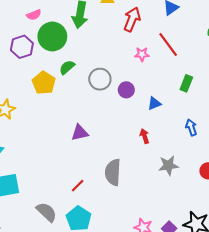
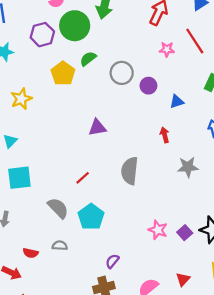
red line: (78, 186) -> (83, 178), moved

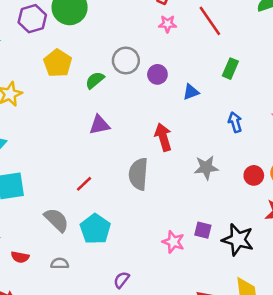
pink star: (167, 49) -> (168, 24), moved
green semicircle: (88, 59) -> (95, 80), moved
red arrow: (165, 135) -> (163, 137), moved, size x1.5
purple square: (185, 233) -> (203, 230), moved, turned -32
red semicircle: (31, 253) -> (20, 257), moved

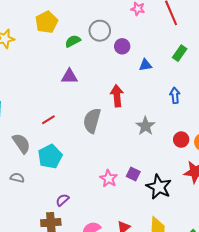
gray star: (206, 168) -> (145, 126), turned 30

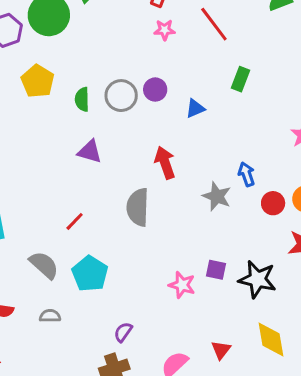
gray circle: (100, 31) -> (121, 96), moved
green semicircle: (73, 41) -> (82, 99), turned -49
purple triangle: (69, 76) -> (90, 151), turned 30
blue arrow: (175, 95) -> (247, 174), moved

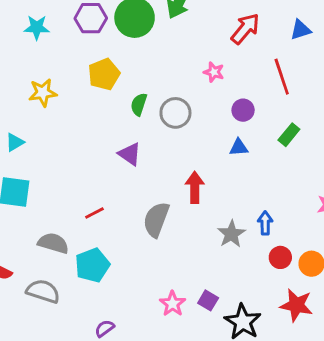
pink star: (165, 30) -> (214, 72), moved
purple circle: (155, 90) -> (243, 110), moved
gray semicircle: (44, 265) -> (53, 243), turned -44
gray semicircle: (50, 316) -> (43, 291), size x1.6

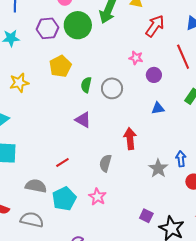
purple circle: (243, 110) -> (154, 75), moved
gray semicircle: (156, 219) -> (105, 163), size x0.7
pink star: (173, 304) -> (97, 197), moved

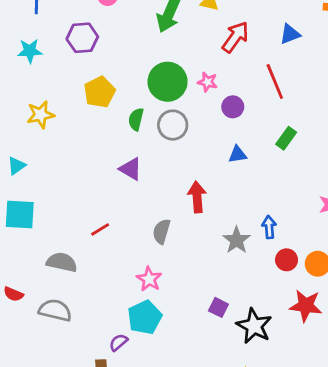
green circle: (78, 25) -> (168, 82), moved
cyan pentagon: (64, 199) -> (145, 317), moved

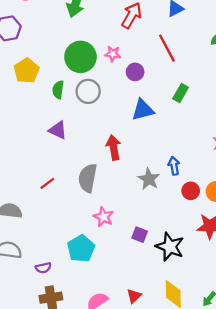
blue triangle: (238, 154) -> (143, 110), size x1.5
red line: (100, 229) -> (47, 183), moved
gray semicircle: (161, 231) -> (88, 178), size x1.4
pink star: (149, 279) -> (103, 217), moved
purple semicircle: (118, 342) -> (43, 268), moved, turned -147

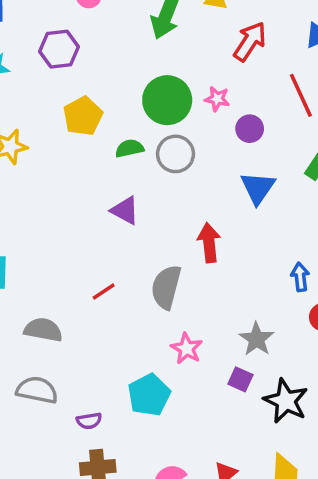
green semicircle: (58, 90) -> (129, 148), turned 66
blue triangle: (143, 110) -> (258, 188), turned -45
gray star: (149, 179) -> (256, 339), moved

